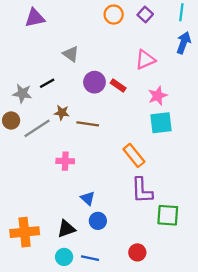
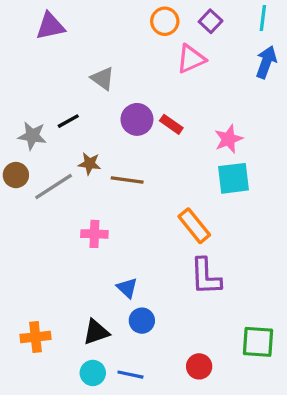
pink triangle: (145, 60) -> (191, 59), moved
green square: (168, 215) -> (258, 342), moved
orange cross: (25, 232) -> (36, 337), size x0.7

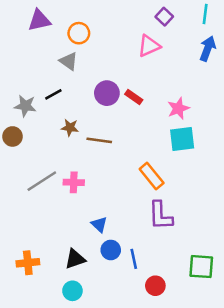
orange circle: (165, 21) -> (79, 33), moved
gray triangle: (103, 79) -> (69, 61), moved
gray line: (54, 186) -> (42, 181), moved
blue line: (130, 375) -> (134, 259), moved, turned 66

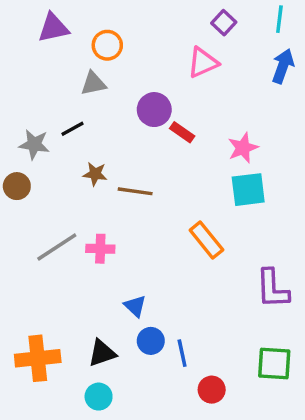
gray triangle: (69, 61) -> (93, 83), turned -48
purple circle: (107, 93) -> (154, 110), moved
purple L-shape: (160, 216) -> (273, 289), moved
orange cross: (28, 263) -> (38, 358), size x1.4

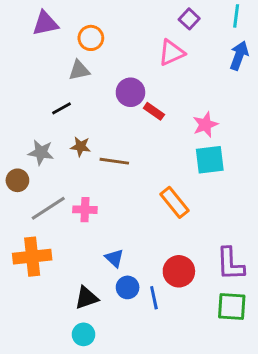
gray star: (34, 144) -> (41, 152), moved
brown circle: (17, 186) -> (17, 180), moved
purple L-shape: (273, 289) -> (230, 264), moved
orange cross: (38, 358) -> (32, 257), moved
red circle: (212, 390) -> (179, 271), moved, size x1.4

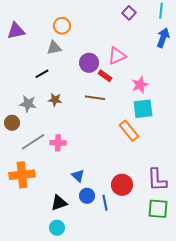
purple triangle: (45, 23) -> (16, 31), moved
pink triangle: (172, 53) -> (117, 56), moved
brown line: (114, 161) -> (95, 98), moved
orange rectangle: (174, 202) -> (129, 131), moved

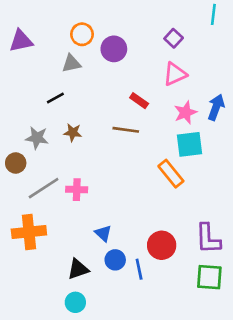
purple square: (129, 13) -> (174, 38), moved
blue arrow: (163, 38) -> (216, 107), moved
pink triangle: (117, 56) -> (175, 74), moved
purple circle: (89, 63) -> (114, 49), moved

